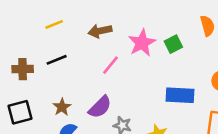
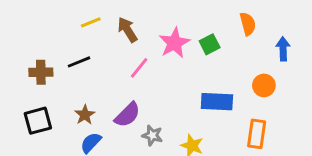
yellow line: (54, 24) -> (91, 22), moved
brown arrow: (100, 31) -> (127, 30), turned 70

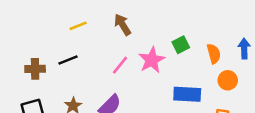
orange semicircle: (248, 24) -> (214, 54), moved
brown arrow: (127, 30) -> (123, 25), moved
pink star: (174, 43) -> (152, 60), moved

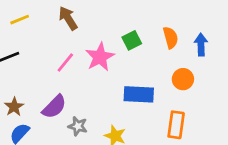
orange semicircle: (214, 54) -> (171, 38), moved

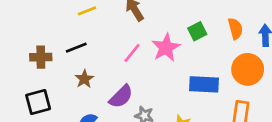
orange circle: (183, 79) -> (248, 69), size x1.5
brown star: (14, 107) -> (84, 79), moved

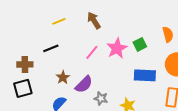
green square: (197, 31) -> (140, 44), moved
brown cross: (41, 57) -> (25, 64), moved
brown star: (84, 79) -> (63, 77), moved

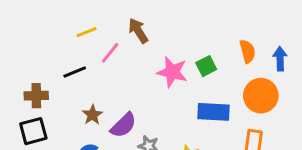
pink star: (117, 48) -> (172, 72), turned -30
pink line: (92, 52) -> (110, 53), moved

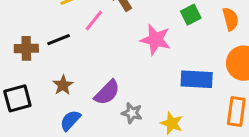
green square: (206, 66) -> (191, 15), moved
brown cross: (36, 96) -> (26, 48), moved
brown star: (92, 115) -> (63, 85), moved

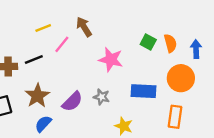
green square: (191, 15) -> (148, 42), moved, turned -35
brown star: (63, 85) -> (37, 96), size x1.5
gray star: (132, 113) -> (102, 97), moved

